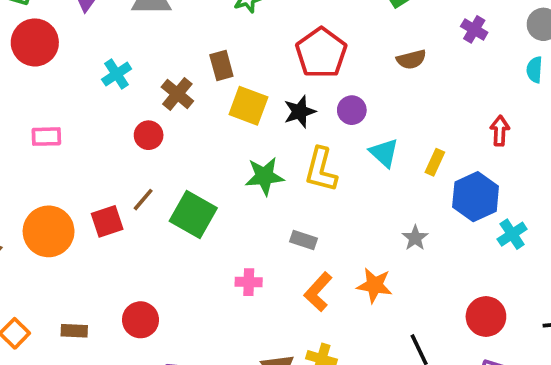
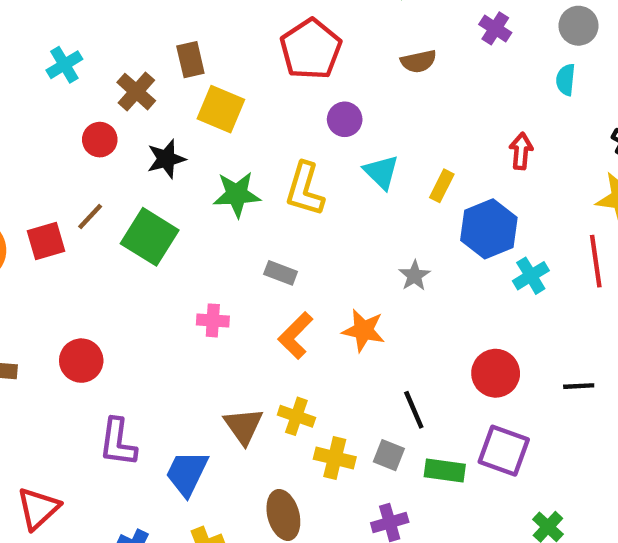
black star: (300, 112) -> (166, 159), moved

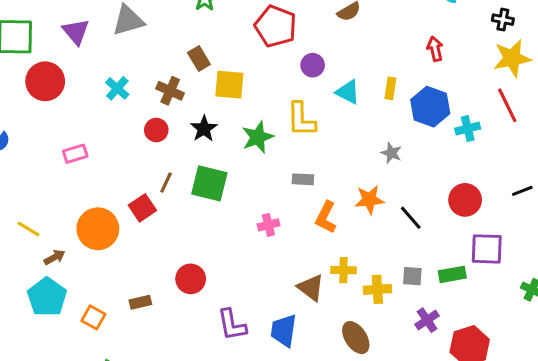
cyan cross: (531, 276) -> (468, 129), turned 35
black line: (414, 410) -> (411, 218), moved

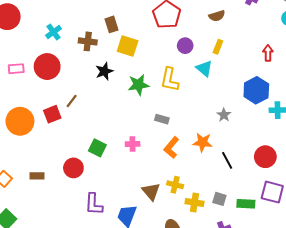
yellow rectangle: (390, 88) -> (218, 47), moved
brown cross: (170, 91) -> (88, 41), turned -30
red circle: (156, 130) -> (47, 67), moved, size x1.6
green square: (209, 183) -> (97, 148), moved, size x0.7

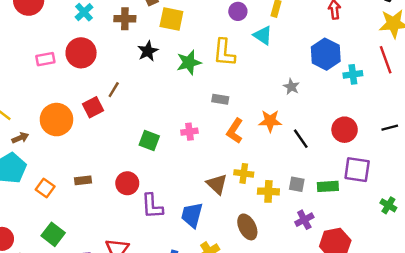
red circle: (73, 168) -> (127, 183), moved

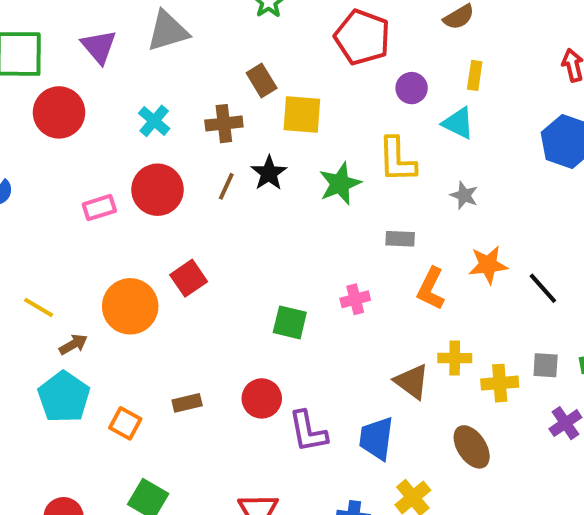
gray star: (291, 87) -> (464, 195), moved
brown line: (114, 90) -> (226, 186), moved

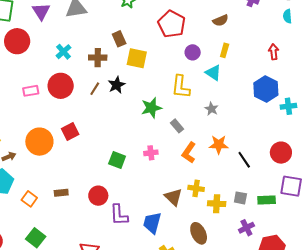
green star: (340, 184) -> (151, 108), moved
gray rectangle: (400, 239) -> (177, 126), turned 40

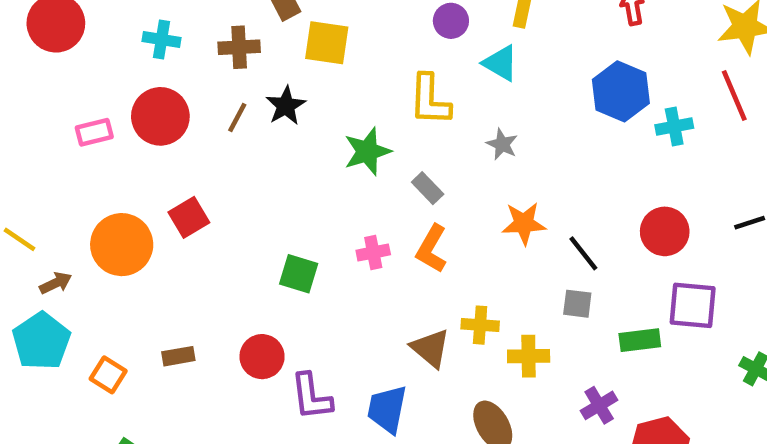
cyan cross: (63, 52) -> (161, 39), turned -35
orange L-shape: (189, 153) -> (432, 249), moved
gray square: (240, 198) -> (577, 304), moved

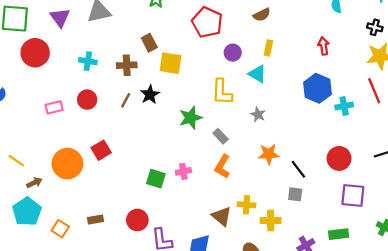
red circle: (160, 116) -> (87, 100), size x0.7
pink cross: (373, 252) -> (183, 171), moved
green rectangle: (640, 340) -> (339, 234), moved

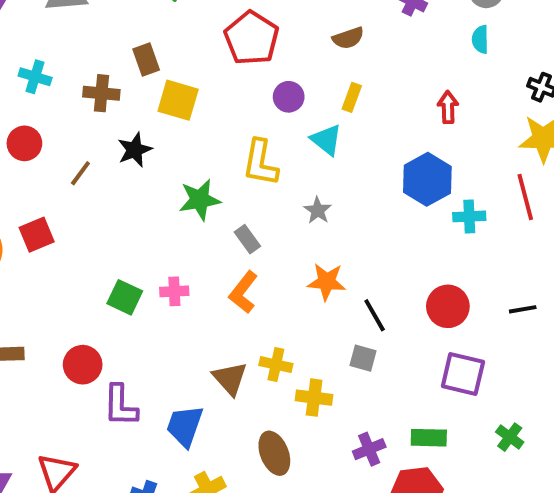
brown line: (126, 100) -> (80, 173), moved

